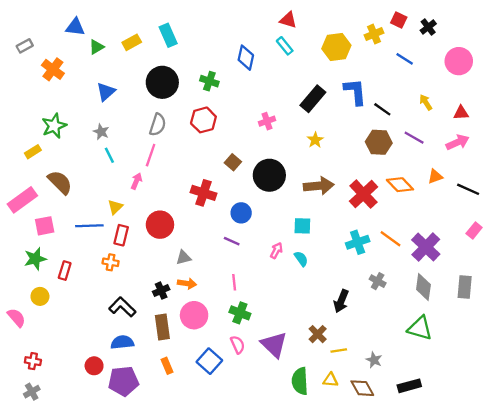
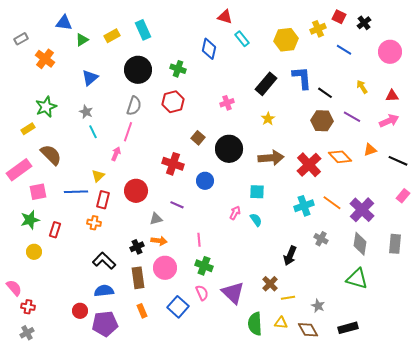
red triangle: (288, 20) -> (225, 17), moved
purple line: (232, 241) -> (177, 205), moved
pink semicircle: (16, 318) -> (14, 288), moved

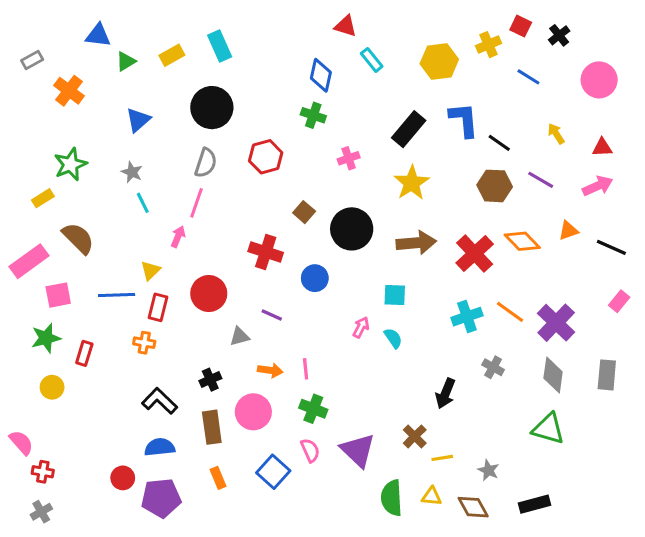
green cross: (178, 69) -> (313, 115), moved
yellow star: (268, 119) -> (412, 183), size x1.6
orange arrow: (159, 241) -> (270, 370), moved

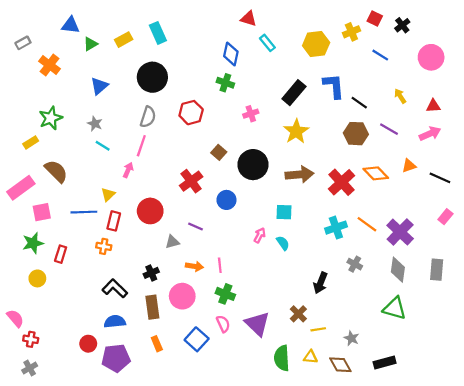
cyan line: (143, 203) -> (103, 146), turned -32
red cross: (266, 252) -> (191, 181), turned 35

